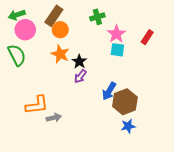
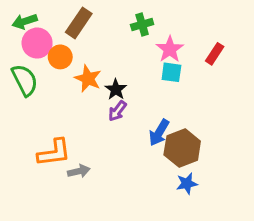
orange circle: (60, 30) -> (60, 57), moved

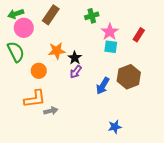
orange circle: (60, 57) -> (39, 71), moved
orange star: (88, 79) -> (57, 51), turned -30
brown hexagon: (182, 148) -> (129, 77), moved
blue star: (187, 184) -> (115, 127), moved

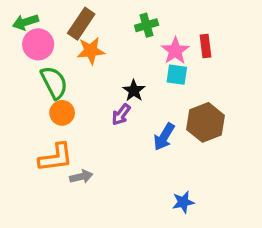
red rectangle: (139, 35) -> (206, 46), moved, turned -40
orange star: (57, 51) -> (91, 51), moved
green semicircle: (16, 52) -> (54, 83), moved
black star: (75, 58) -> (134, 91), moved

